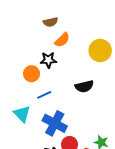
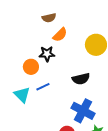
cyan triangle: (22, 114) -> (22, 95), moved
blue cross: (55, 123) -> (83, 111), moved

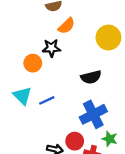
blue line: (43, 87) -> (47, 100), moved
blue cross: (83, 111) -> (93, 114), turned 35

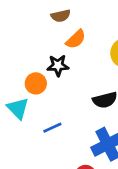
cyan triangle: (22, 96) -> (18, 108), moved

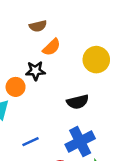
blue line: (52, 128) -> (30, 142), moved

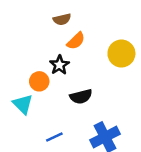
black star: (35, 71) -> (59, 65), turned -30
black semicircle: (78, 102) -> (81, 97), moved

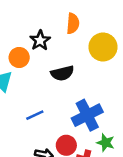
orange semicircle: (76, 41) -> (73, 23), moved, turned -42
yellow circle: (121, 54) -> (103, 47), moved

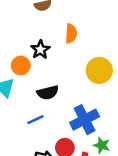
yellow circle: (103, 47) -> (99, 70), moved
black semicircle: (62, 73) -> (48, 93), moved

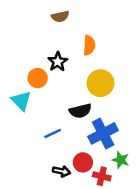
yellow circle: (99, 70) -> (100, 83), moved
black semicircle: (48, 93) -> (80, 111), moved

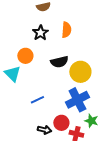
black star: (58, 62) -> (40, 33), moved
yellow circle: (100, 83) -> (80, 72), moved
black semicircle: (80, 111) -> (59, 62), moved

